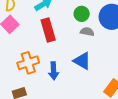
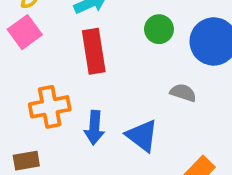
gray semicircle: (87, 32) -> (183, 93), moved
blue triangle: (82, 61) -> (142, 136), moved

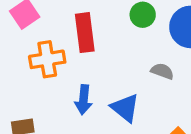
orange cross: (50, 107) -> (47, 59), moved

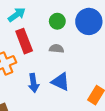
gray semicircle: (162, 71) -> (57, 49), moved

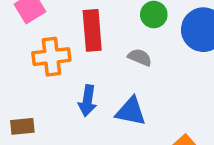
blue triangle: (61, 82) -> (131, 111), turned -30

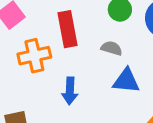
blue triangle: (131, 111) -> (126, 81), moved

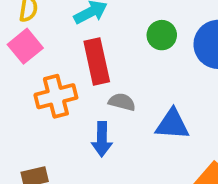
gray semicircle: (112, 48) -> (122, 102), moved

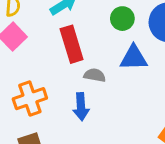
orange cross: (56, 96) -> (30, 99), moved
blue triangle: (172, 124) -> (134, 58), moved

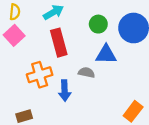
gray semicircle: (95, 75) -> (86, 72), moved
orange cross: (30, 99) -> (40, 75), moved

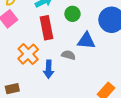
green circle: (98, 24) -> (72, 14), moved
orange cross: (40, 75) -> (28, 54), turned -30

